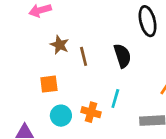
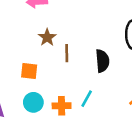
orange cross: (91, 112) -> (62, 106), turned -30

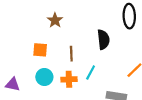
brown line: (67, 53) -> (71, 54), moved

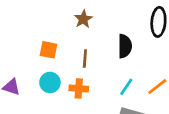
brown star: (55, 20) -> (83, 19), moved
cyan line: (91, 73) -> (126, 87), moved

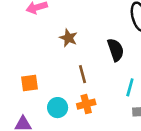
orange square: (49, 50) -> (29, 83), moved

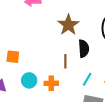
brown star: (68, 38) -> (68, 25), moved, size x1.5
brown line: (82, 74) -> (65, 61), moved

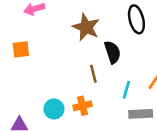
orange square: (13, 57) -> (21, 49), moved

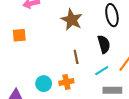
black semicircle: (112, 52) -> (104, 44), moved
cyan line: (126, 90) -> (102, 71), turned 40

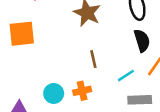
orange square: (19, 35) -> (22, 34), size x1.5
black semicircle: (104, 44) -> (142, 41), moved

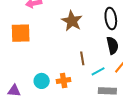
brown line: (93, 59) -> (82, 58), moved

